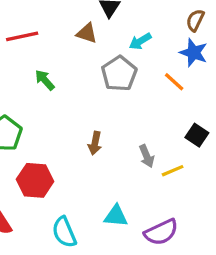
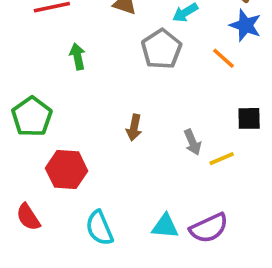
green arrow: (45, 80) -> (77, 56), turned 30
black square: (197, 135) -> (249, 118), turned -35
cyan triangle: (116, 216) -> (165, 226), moved

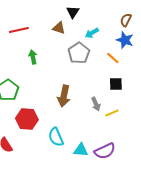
black square: (249, 118) -> (116, 84), moved
brown arrow: (134, 128) -> (64, 96), size x1.5
cyan semicircle: (99, 228) -> (56, 137), moved

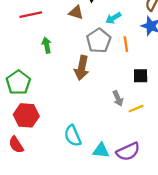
orange line: (113, 58) -> (126, 44), moved, turned 40
brown arrow: (64, 96) -> (82, 68), moved
red hexagon: (27, 119) -> (26, 115), moved

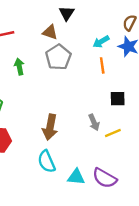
cyan arrow: (113, 18) -> (101, 42), moved
gray pentagon: (99, 41) -> (58, 57), moved
brown arrow: (82, 68) -> (50, 127), moved
purple semicircle: (128, 152) -> (105, 178), turned 55

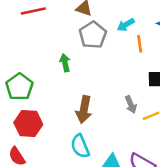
cyan arrow: (101, 42) -> (126, 25), moved
green arrow: (19, 67) -> (65, 63), moved

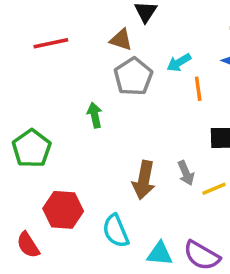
brown arrow: (84, 110) -> (144, 180), moved
red hexagon: (28, 123) -> (63, 210), moved

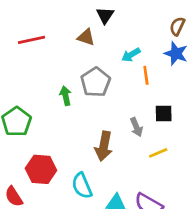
gray pentagon: (133, 77) -> (96, 82), moved
gray arrow: (186, 173) -> (136, 127), moved

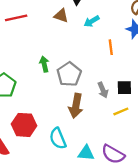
cyan arrow: (131, 55) -> (92, 21), moved
gray pentagon: (96, 82) -> (69, 74), moved
black square: (164, 113) -> (124, 88), moved

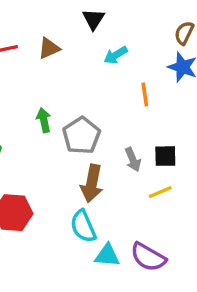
brown triangle: (61, 16) -> (49, 48), moved, turned -42
cyan semicircle: (58, 138) -> (83, 226), moved

